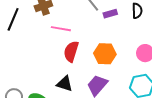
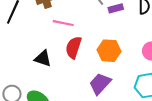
black triangle: (65, 84) -> (43, 58), moved

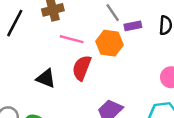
orange hexagon: (109, 51) -> (109, 43), moved

